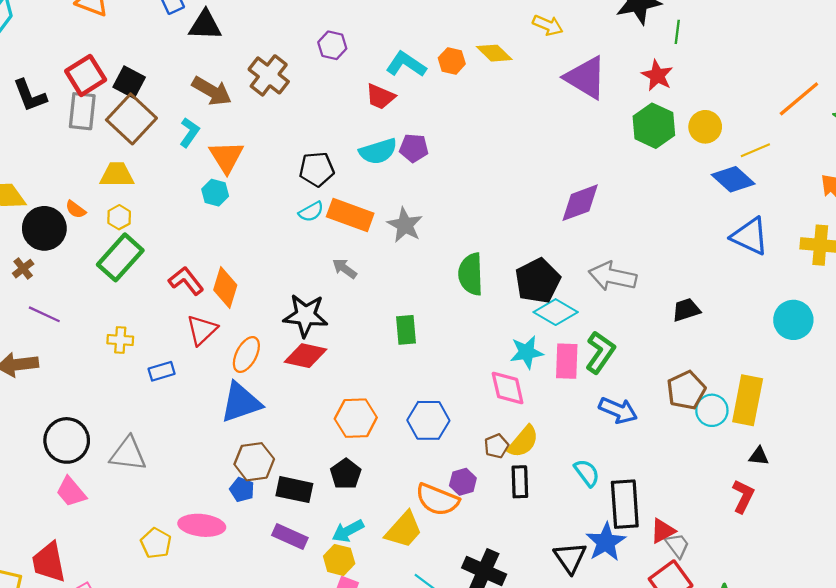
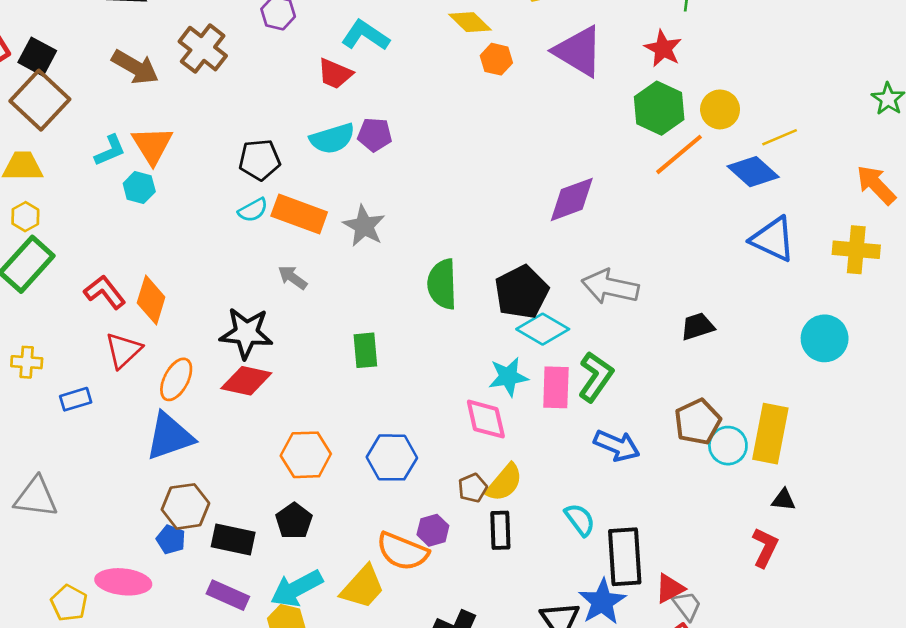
orange hexagon: (452, 61) -> (496, 59), moved
orange line: (799, 99) -> (679, 154), moved
cyan L-shape: (189, 132) -> (110, 150), moved, turned 32
cyan arrow: (348, 531) -> (297, 588), size x1.4

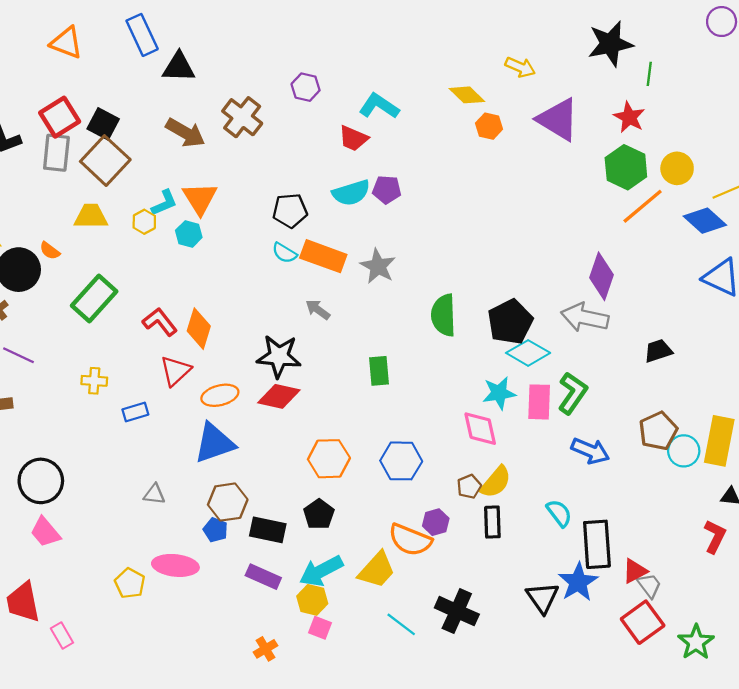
purple diamond: (572, 199) -> (601, 276), moved, turned -51
cyan semicircle: (253, 210) -> (284, 253), turned 60
yellow hexagon: (25, 217) -> (144, 222), moved
orange ellipse: (176, 379) -> (220, 395), turned 48
gray triangle: (36, 497) -> (154, 494), moved, size x0.6

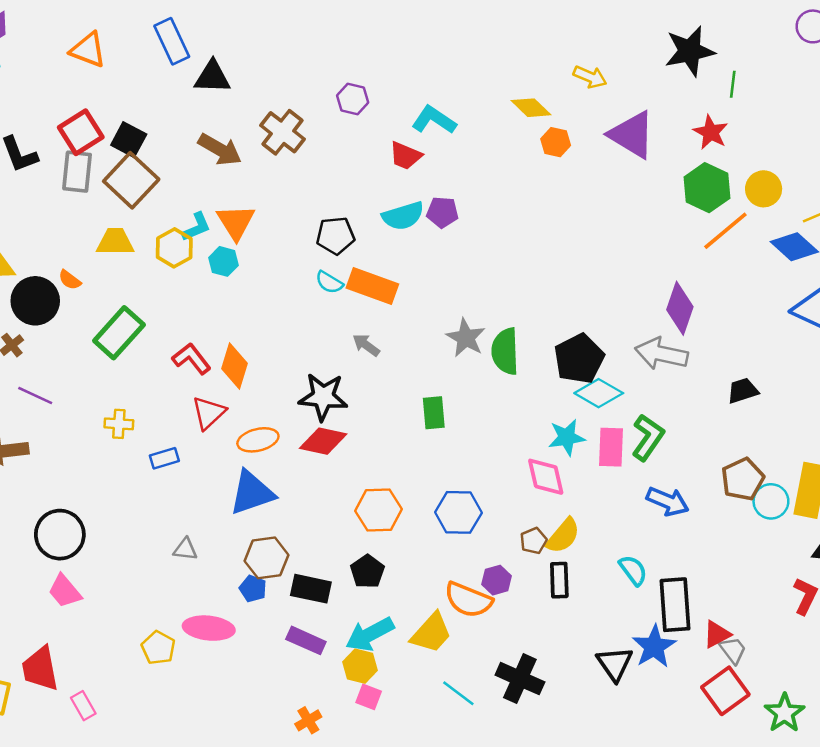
yellow hexagon: (144, 222) -> (174, 248), size x1.4
gray star: (378, 266) -> (466, 338), moved

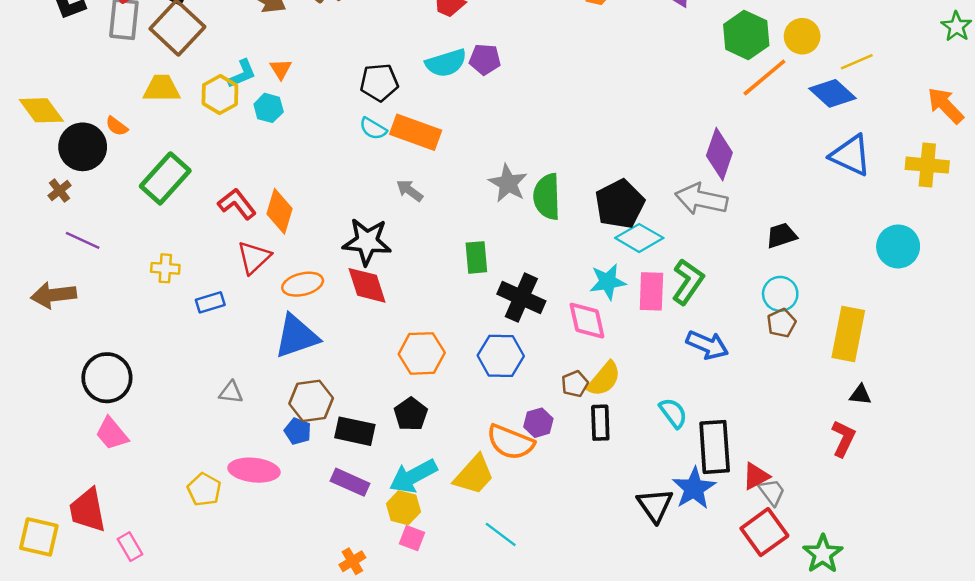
orange triangle: (236, 222) -> (281, 69), size x0.6
red diamond: (323, 441) -> (367, 285), turned 60
brown pentagon: (743, 479) -> (781, 323), size x0.7
cyan circle: (771, 501) -> (780, 294), moved
black cross: (520, 679) -> (521, 298), moved

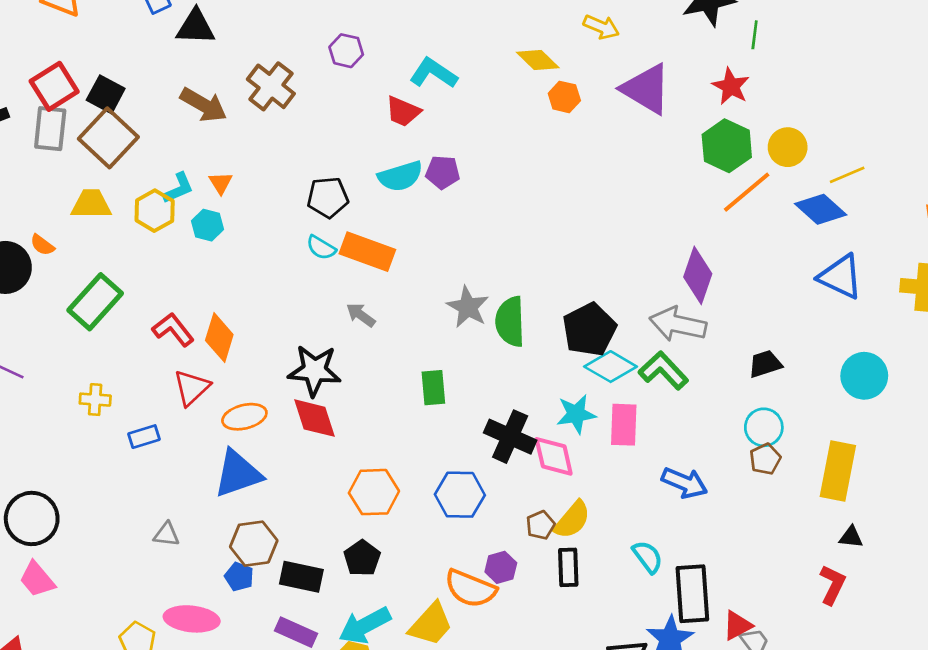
cyan circle: (898, 246) -> (864, 376), moved
green L-shape: (688, 282) -> (663, 370), moved, turned -78
black cross: (521, 298) -> (510, 437), moved

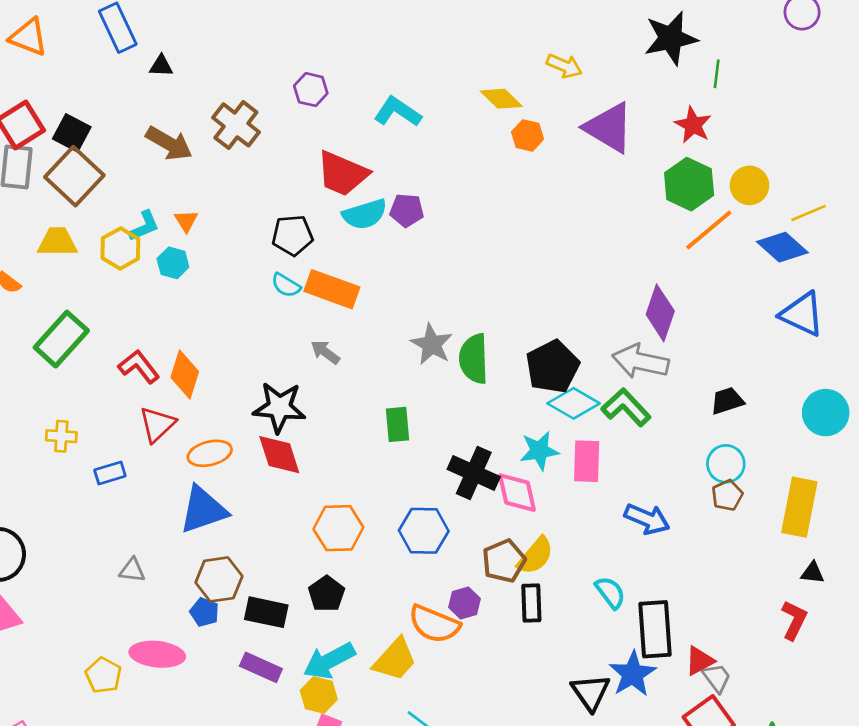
black triangle: (196, 27) -> (161, 66), size x0.6
red trapezoid: (403, 111) -> (342, 174), moved, size x1.5
brown pentagon: (540, 525) -> (504, 561), size x1.5

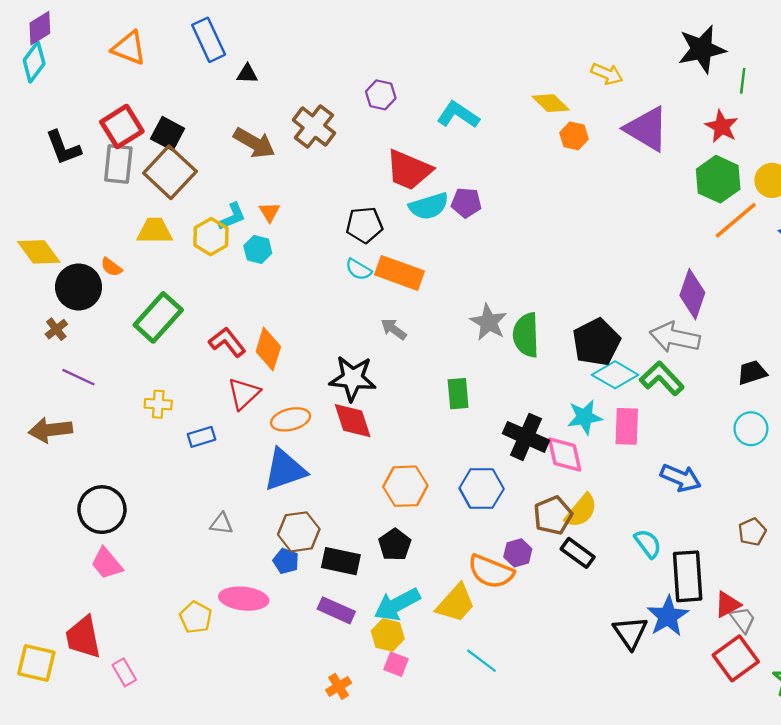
brown pentagon: (727, 495) -> (752, 532), moved
black rectangle: (531, 603) -> (578, 553), turned -52

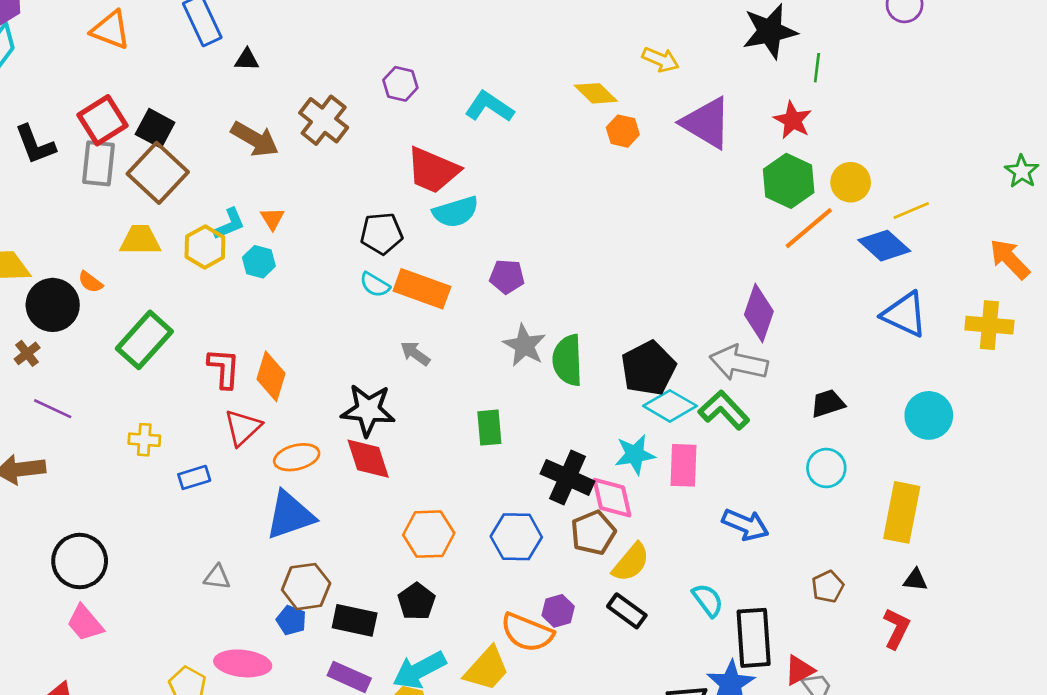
purple pentagon: (466, 203) -> (507, 277), moved
red L-shape: (227, 342) -> (224, 368), turned 42
brown pentagon: (553, 515) -> (593, 533), moved

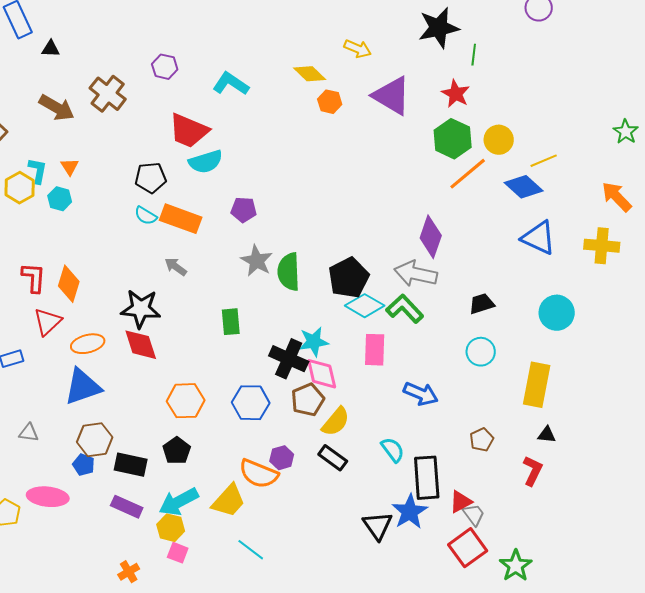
cyan L-shape: (229, 224) -> (38, 171), turned -56
cyan star: (635, 455) -> (314, 342), moved

